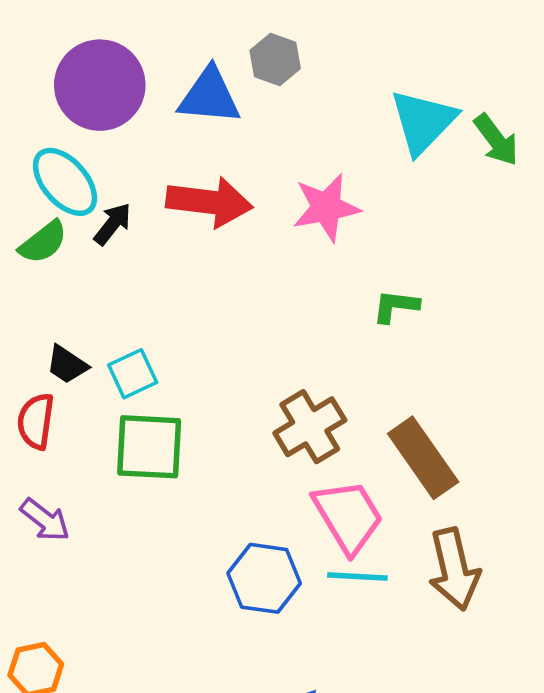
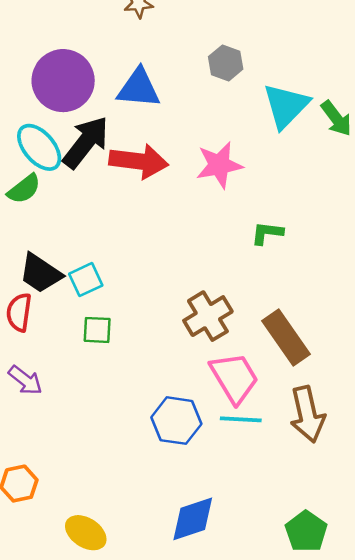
gray hexagon: (275, 60) -> (226, 63), moved
black arrow: (113, 224) -> (86, 142), moved, size x1.8
black trapezoid: (67, 365) -> (40, 273), size x1.5
green square: (149, 447) -> (97, 330), size x0.6

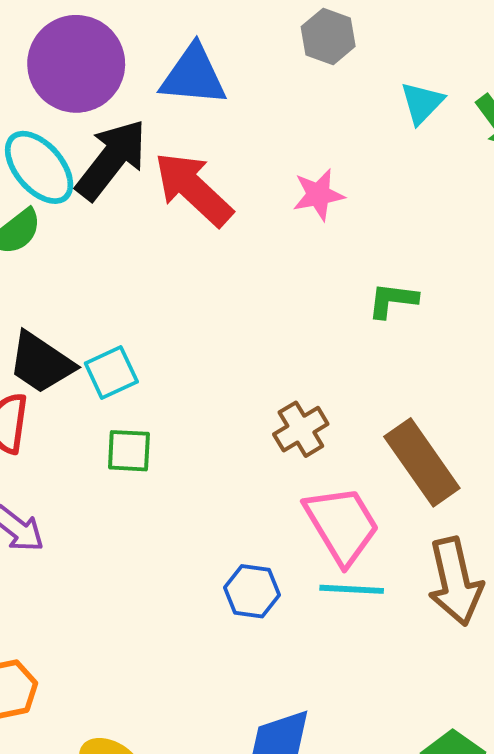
cyan triangle: (286, 106) -> (422, 103), size x0.6
red arrow: (139, 161) -> (193, 189), turned -144
pink star: (219, 165) -> (318, 195), size x0.7
brown cross: (208, 316) -> (301, 429), size x0.7
blue hexagon: (176, 421) -> (252, 591), size x0.7

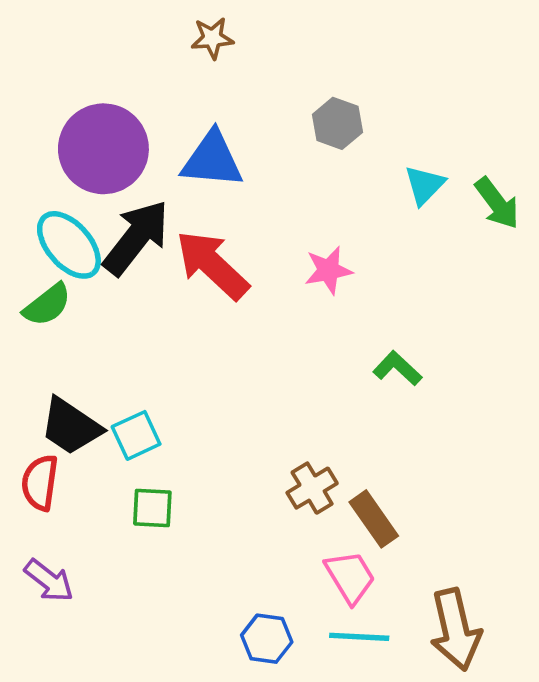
green L-shape: (393, 300) -> (397, 368), turned 36
brown rectangle: (422, 462) -> (374, 519), moved, size x0.7
pink trapezoid: (342, 525) -> (350, 577), size x0.7

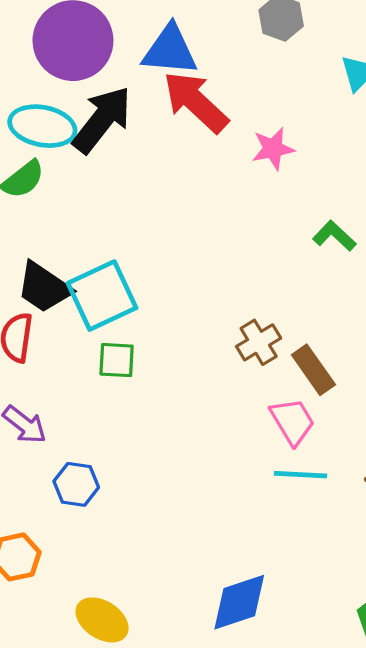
cyan ellipse: (69, 245) -> (42, 126), turned -38
red arrow: (212, 265) -> (196, 102), moved
cyan square: (136, 435) -> (102, 296), size x1.6
blue hexagon: (267, 639) -> (76, 484), moved

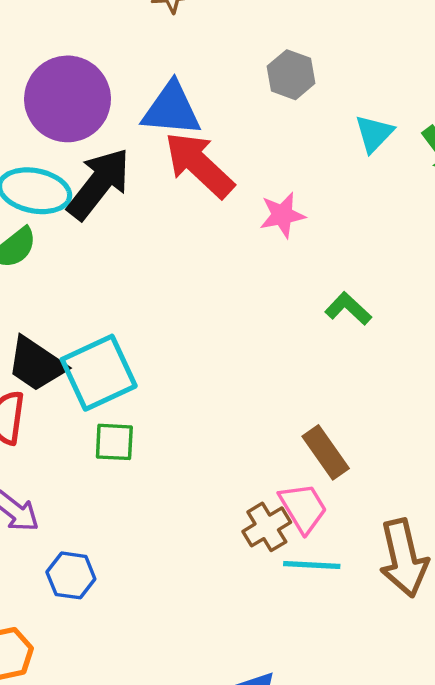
brown cross: (259, 342) -> (267, 527), moved

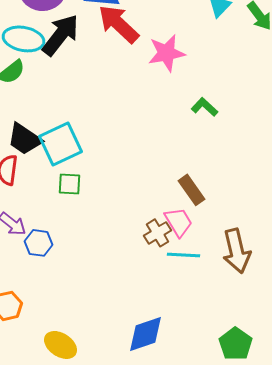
pink star: (282, 215) -> (167, 53), size x1.4
blue hexagon: (71, 575) -> (39, 243), moved

